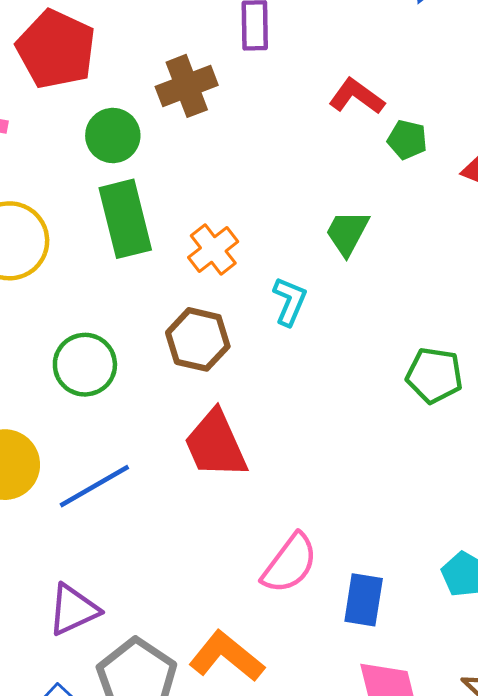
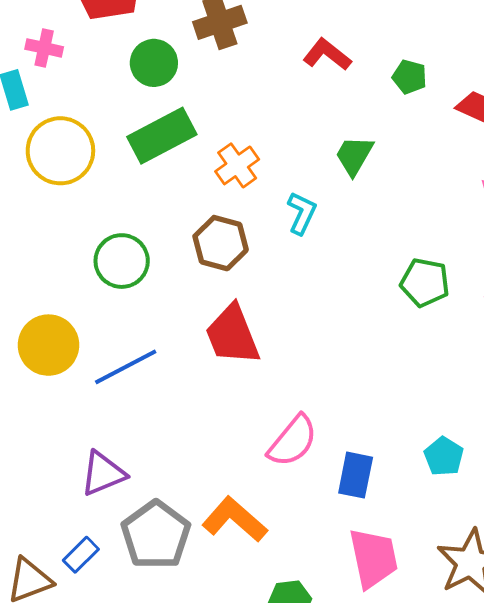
red L-shape: (357, 96) -> (327, 55), moved
green rectangle: (125, 219) -> (162, 136), turned 74

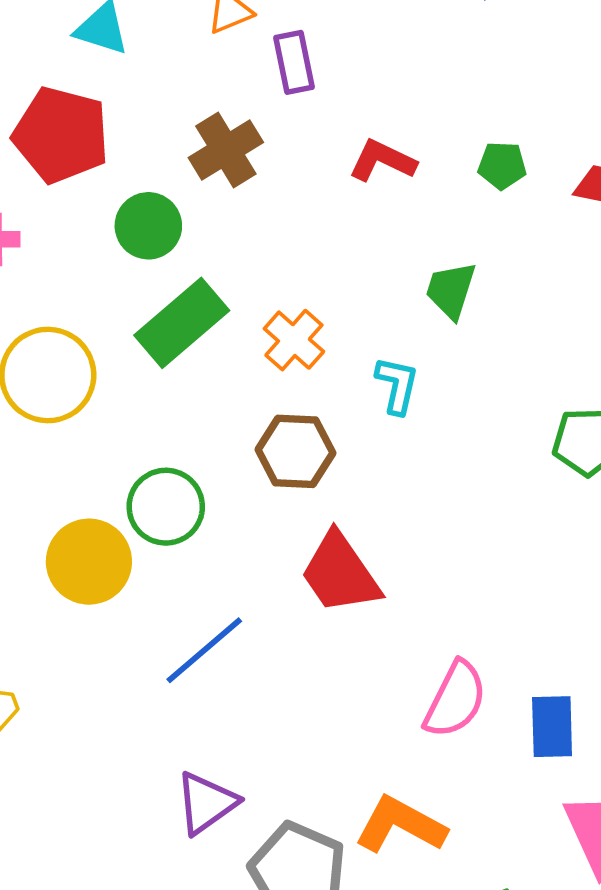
yellow circle: (48, 345) -> (89, 562), moved

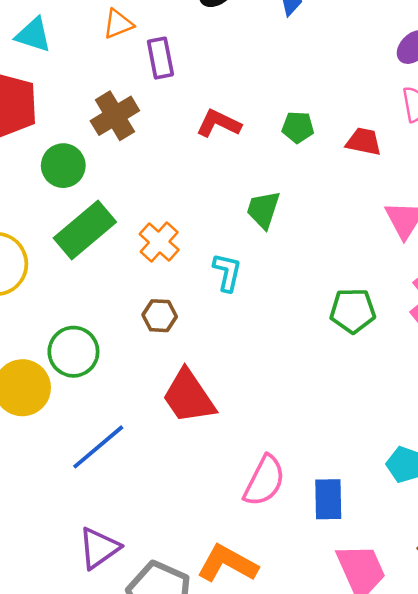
brown hexagon: (295, 451) -> (160, 316), size x0.7

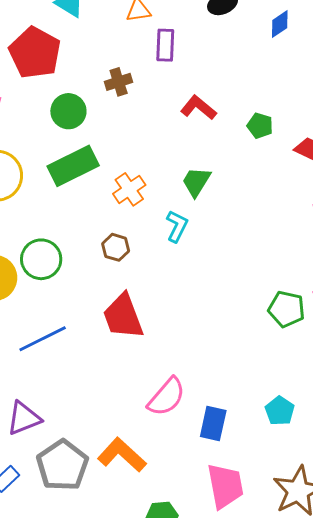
brown cross: (115, 116) -> (119, 82), size x0.7
green trapezoid: (263, 210) -> (196, 182), moved
green pentagon: (353, 311) -> (287, 309), moved

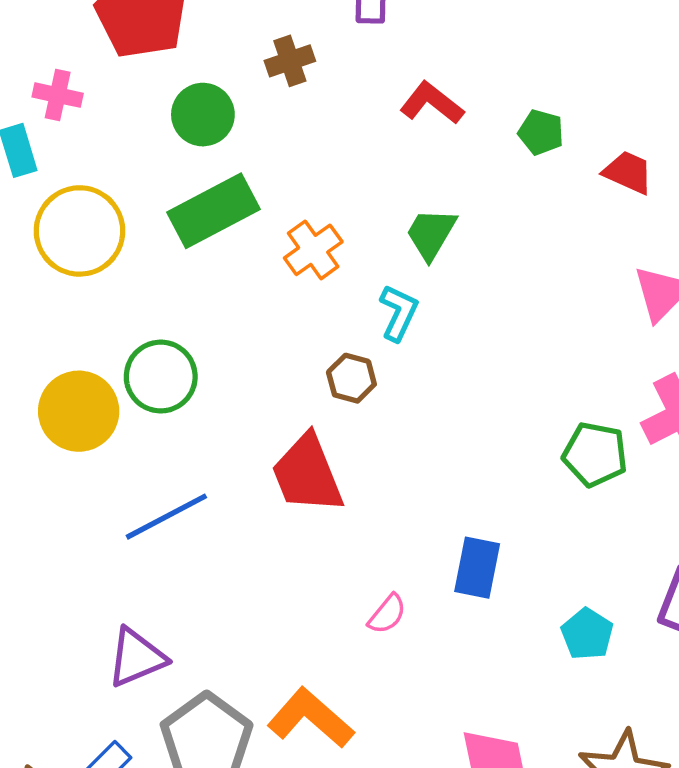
brown hexagon: (116, 247) -> (351, 378), moved
pink semicircle: (167, 397) -> (387, 614), size x0.6
blue rectangle: (213, 424) -> (477, 568), moved

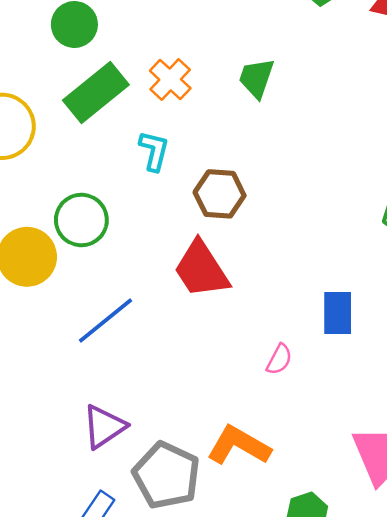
orange cross: (313, 250) -> (170, 79), moved
cyan L-shape: (399, 313) -> (154, 151), moved
brown hexagon: (351, 378) -> (220, 194), size x1.4

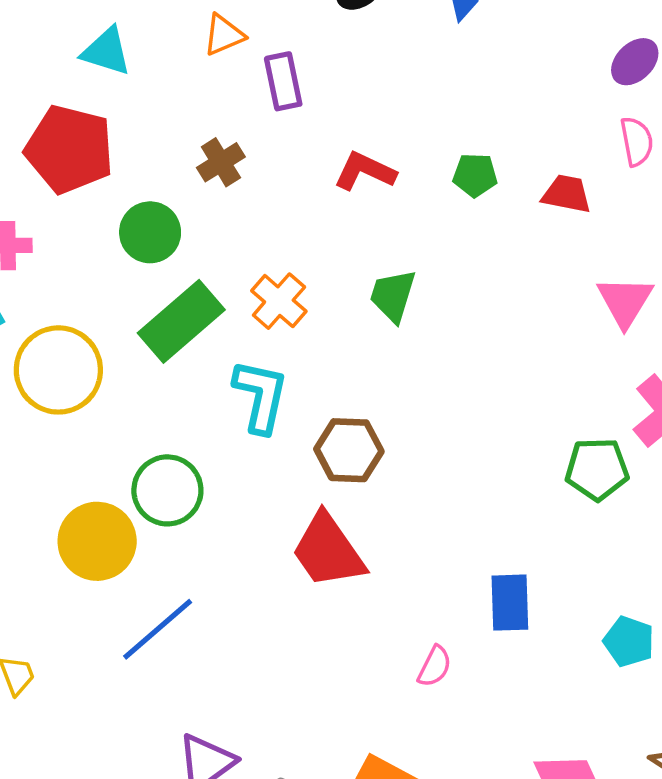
cyan L-shape: (154, 151) -> (261, 396), size x1.4
blue line: (105, 320) -> (158, 629), moved

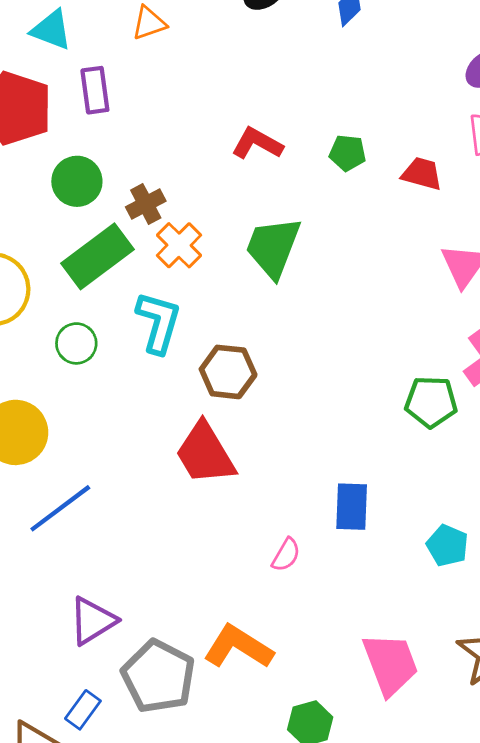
purple rectangle: (283, 81) -> (95, 90), moved
brown cross: (221, 162) -> (146, 204), moved
green trapezoid: (393, 296) -> (273, 247), size x1.4
green circle: (167, 490) -> (76, 343), moved, size x0.7

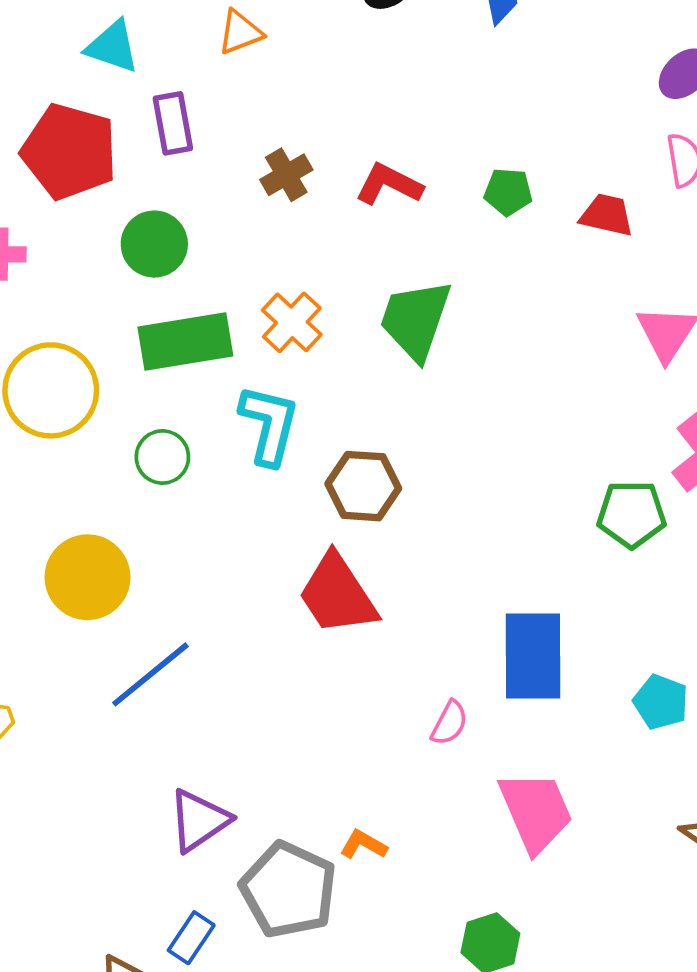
brown cross: (146, 204) -> (286, 175), moved
green rectangle: (97, 256) -> (185, 341), turned 30
blue rectangle: (352, 507) -> (533, 656), size x1.4
orange L-shape: (238, 647) -> (363, 845), moved, size x0.5
pink trapezoid: (390, 664) -> (536, 812), moved

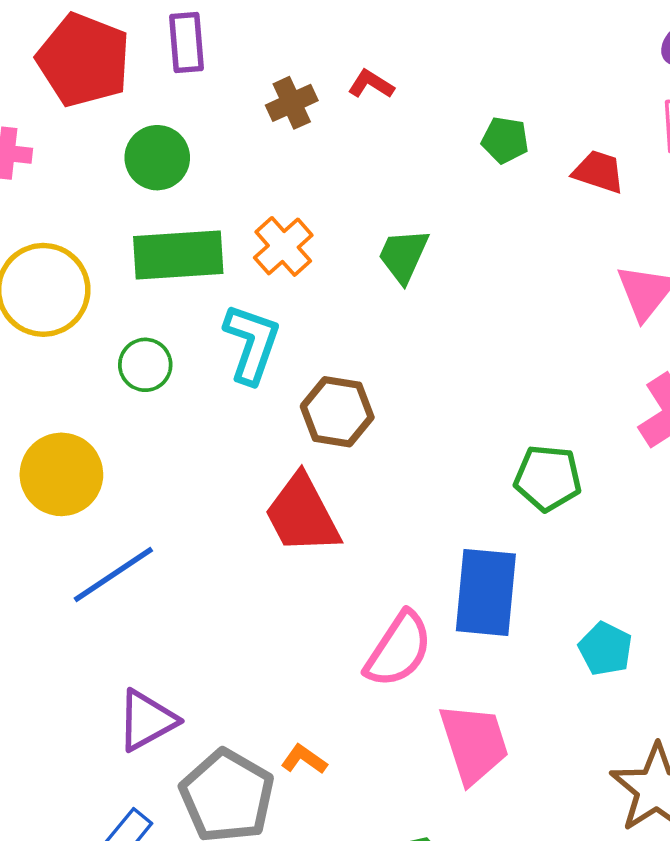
red L-shape: (389, 184) -> (371, 84), moved, size x0.7
green trapezoid: (415, 320) -> (403, 256), size x0.7
green pentagon: (631, 514) -> (548, 478), moved
pink semicircle: (449, 723) -> (399, 649), size x1.8

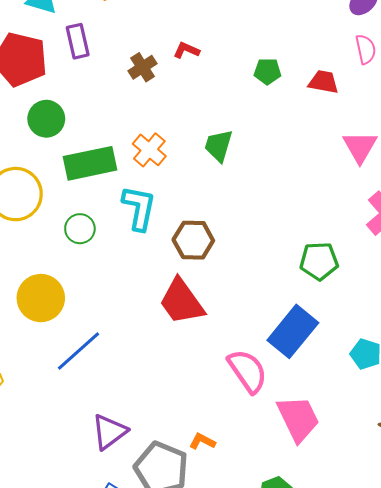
green circle: (157, 158) -> (46, 119), moved
blue rectangle: (486, 592) -> (293, 331), turned 42
pink semicircle: (399, 649) -> (248, 371), turned -60

